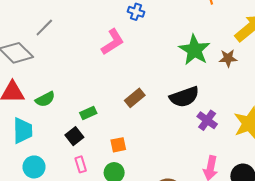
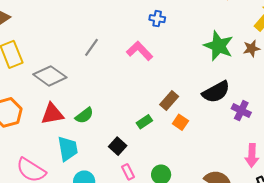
gray line: (44, 28) -> (91, 47), moved
pink L-shape: (113, 42) -> (140, 51), turned -92
green rectangle: (88, 113) -> (144, 122), moved
orange square: (118, 145) -> (180, 122), moved, turned -35

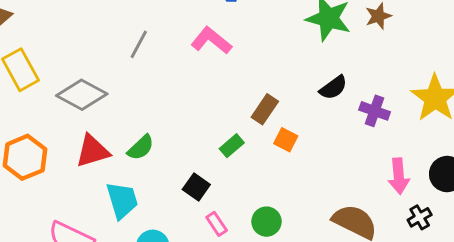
black semicircle: (216, 92) -> (333, 88), size x0.7

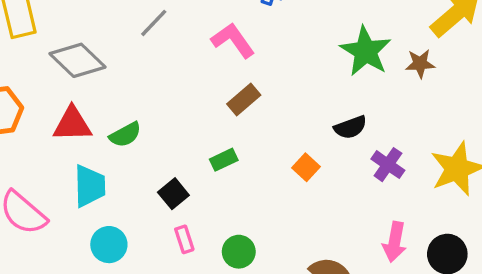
brown rectangle: (265, 109) -> (244, 99), moved
orange square: (286, 140) -> (306, 167), moved

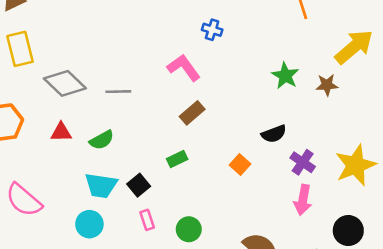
gray line: (154, 23) -> (118, 92), moved, turned 45
green star: (366, 51) -> (285, 76), size x0.7
red triangle: (72, 124) -> (61, 132), size x0.7
cyan trapezoid: (90, 186) -> (101, 185), moved, turned 100
pink arrow: (395, 242) -> (303, 200), moved

